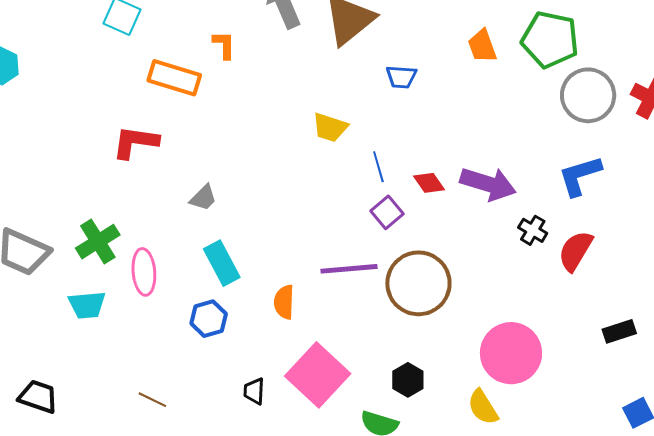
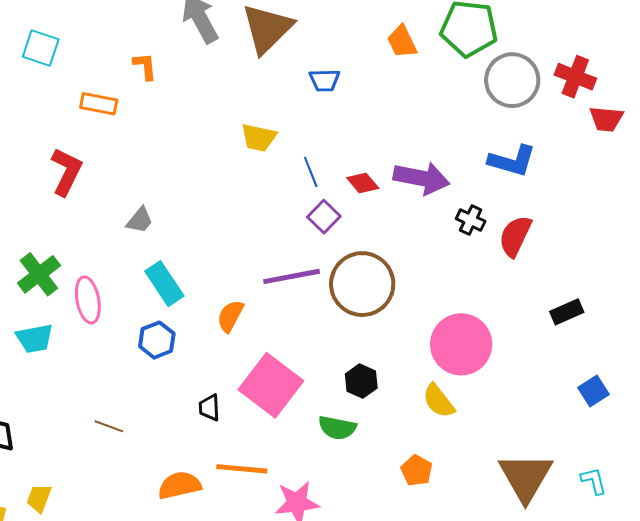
orange rectangle: (174, 78) -> (99, 104), size x0.7
red L-shape: (135, 142) -> (66, 172), turned 114
blue L-shape: (580, 176) -> (512, 161), turned -141
orange semicircle: (284, 302) -> (230, 316), turned 32

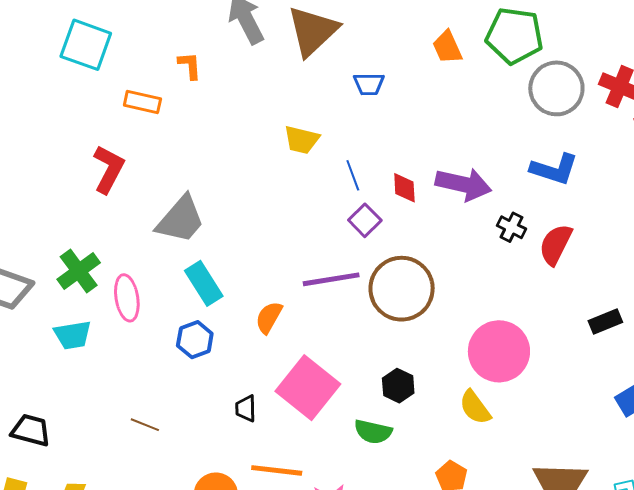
cyan square: (41, 48) -> (86, 45), size x1.4
red diamond: (363, 183) -> (404, 188), turned 36
gray trapezoid: (140, 220) -> (181, 220), size x1.8

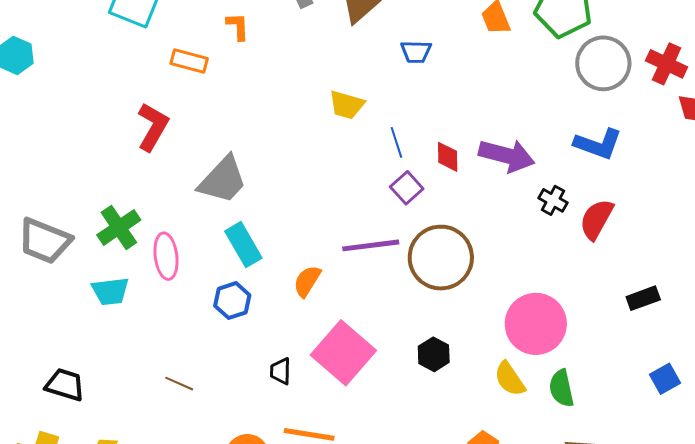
green semicircle: (373, 432) -> (561, 388), moved, turned 63

